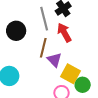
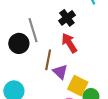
gray line: (44, 19) -> (33, 30), moved

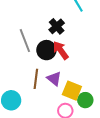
black circle: (19, 43) -> (46, 50), moved
brown line: (48, 60) -> (36, 79), moved

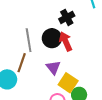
gray line: (25, 41) -> (29, 40), moved
brown line: (36, 79) -> (22, 63), moved

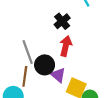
black circle: (52, 38) -> (45, 65), moved
red arrow: (66, 41) -> (66, 46), turned 48

